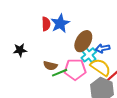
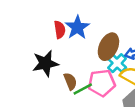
black star: (20, 50) -> (45, 63), moved, size x1.5
brown semicircle: (50, 66) -> (70, 81), turned -120

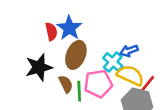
brown ellipse: (108, 47) -> (76, 55), moved
green line: (83, 89) -> (79, 91), turned -60

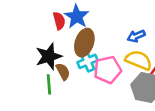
cyan cross: (113, 62) -> (88, 61), moved, turned 30
brown semicircle: (66, 84) -> (63, 72), moved
green line: (79, 91) -> (49, 84), moved

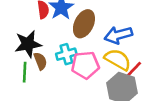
blue arrow: (136, 36) -> (118, 35), size x1.5
brown ellipse: (84, 43) -> (84, 24), moved

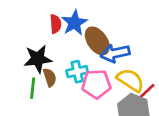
brown ellipse: (84, 24) -> (97, 41), turned -64
blue arrow: (118, 35) -> (115, 53), moved

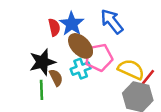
brown ellipse: (97, 41) -> (81, 46), moved
blue arrow: (115, 53) -> (112, 21), moved, turned 72
pink pentagon: (96, 84) -> (99, 57), moved

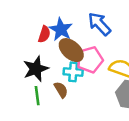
red semicircle: (54, 27) -> (44, 34), turned 35
cyan cross: (81, 69) -> (73, 72), turned 30
brown semicircle: (56, 78) -> (61, 90), moved

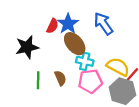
pink pentagon: (90, 60) -> (90, 81), moved
black star: (36, 69) -> (27, 47), moved
cyan cross: (73, 72) -> (85, 61), moved

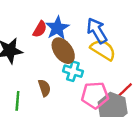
yellow semicircle: (118, 67) -> (103, 50), moved
green line: (38, 80) -> (17, 101), moved
pink pentagon: (90, 81) -> (95, 95), moved

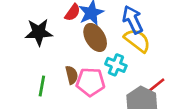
cyan cross: (73, 71) -> (116, 65), moved
pink pentagon: (95, 95) -> (90, 82), moved

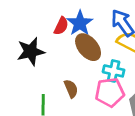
pink pentagon: (90, 82) -> (110, 92), moved

